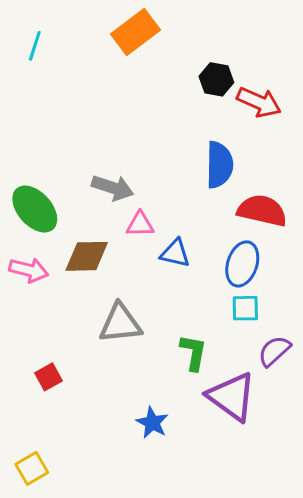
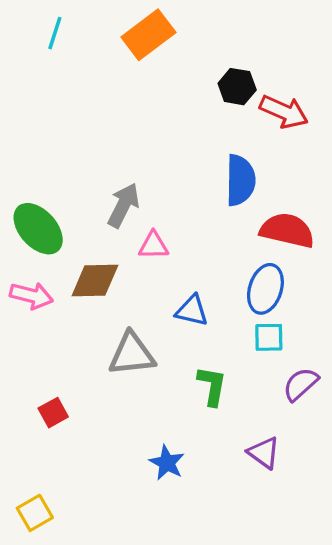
cyan line: (35, 46) -> (55, 33), moved
gray arrow: (113, 188) -> (123, 205), turned -81
blue triangle: (175, 253) -> (192, 311), moved
purple triangle: (232, 397) -> (264, 453), moved, size x0.6

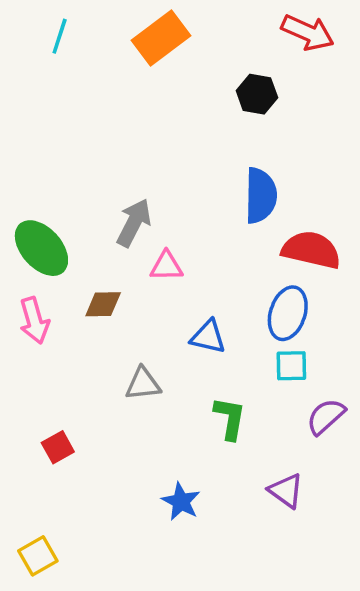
red arrow: (284, 112) -> (308, 33), moved
brown diamond: (95, 281) -> (103, 304), size x0.7
pink arrow: (31, 296) -> (34, 320), turned 60
gray triangle: (132, 354) -> (143, 384), size x0.7

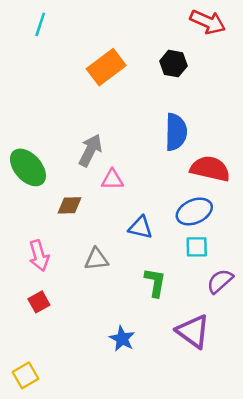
orange rectangle: (161, 38) -> (106, 67), moved
blue ellipse: (288, 313) -> (194, 211), turned 48
pink arrow: (34, 320) -> (39, 256), moved
purple triangle: (286, 491) -> (193, 331), size x1.4

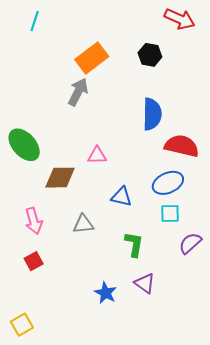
gray arrow: (90, 150) -> (78, 92), moved
brown diamond: (70, 205) -> (60, 178), size x1.4
purple triangle: (193, 331) -> (145, 283), moved, size x0.7

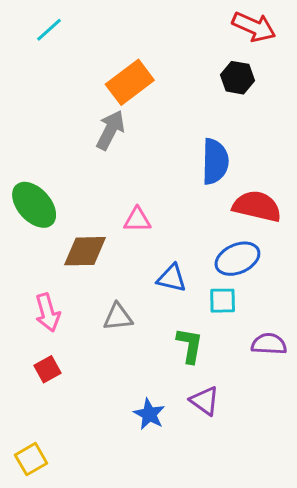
cyan line: (35, 21) -> (49, 30), turned 30
black hexagon: (150, 55) -> (237, 78), moved
cyan square: (170, 214) -> (223, 301), moved
purple semicircle: (190, 243) -> (269, 344), turned 45

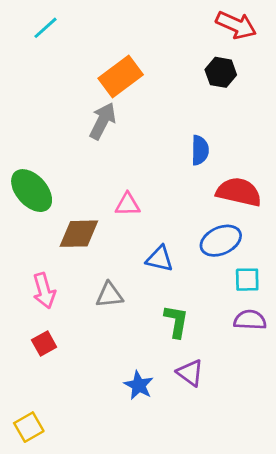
blue semicircle: (215, 161) -> (200, 150), size x0.7
cyan square: (223, 301) -> (247, 280), moved

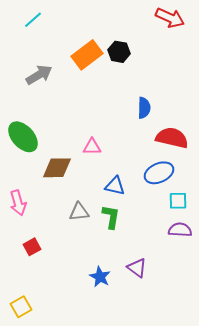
black hexagon: (221, 72) -> (119, 52), moved
gray arrow: (103, 121) -> (39, 75), moved, turned 32
pink arrow: (44, 291) -> (18, 203), moved
green L-shape: (176, 321) -> (111, 217), moved

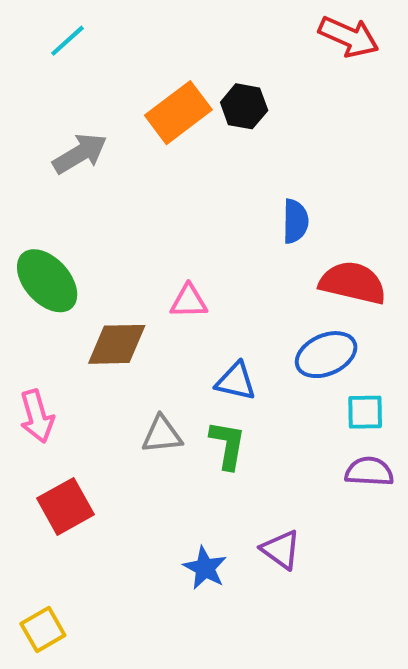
red square: (32, 247) -> (66, 506), size x1.5

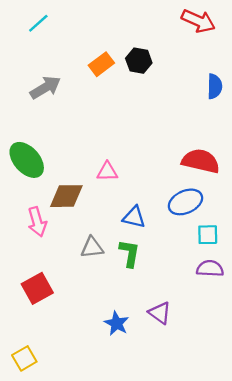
orange rectangle: (178, 113) -> (101, 64), size x0.7
blue semicircle: (295, 221) -> (215, 86), moved
pink arrow: (37, 416) -> (37, 222), moved

